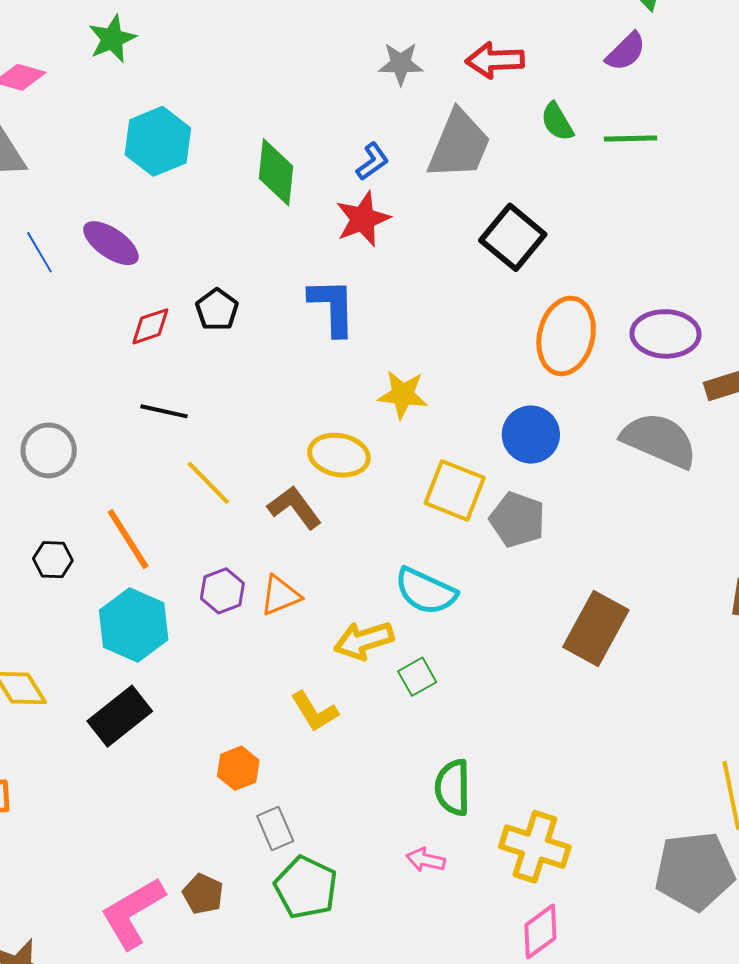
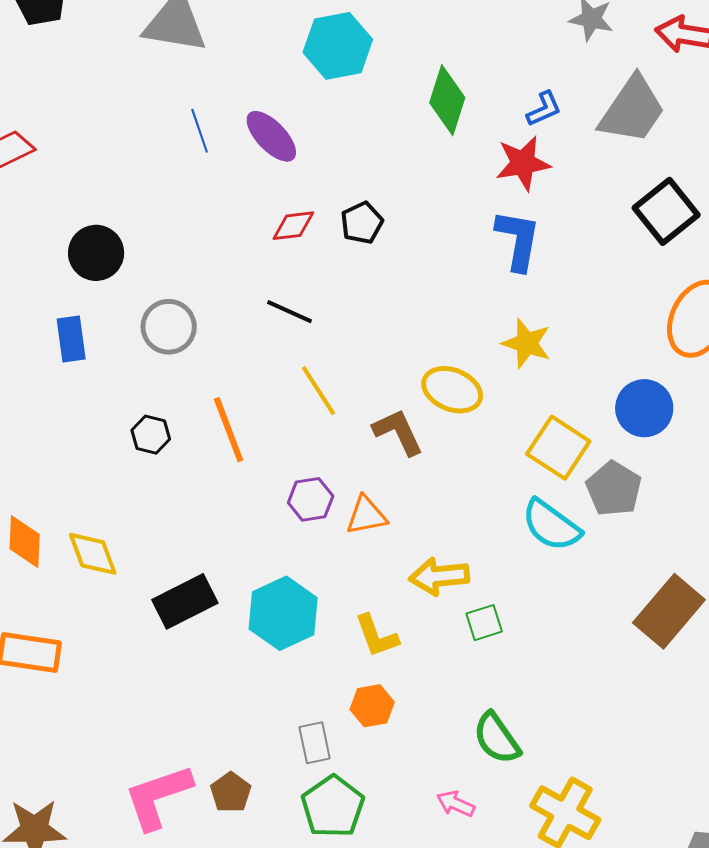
blue L-shape: (332, 307) -> (518, 240), moved
cyan semicircle: (426, 591) -> (551, 525), moved
cyan hexagon: (134, 625) -> (283, 613), moved
orange hexagon: (238, 768) -> (372, 706), moved
green semicircle: (453, 787) -> (497, 738), turned -46

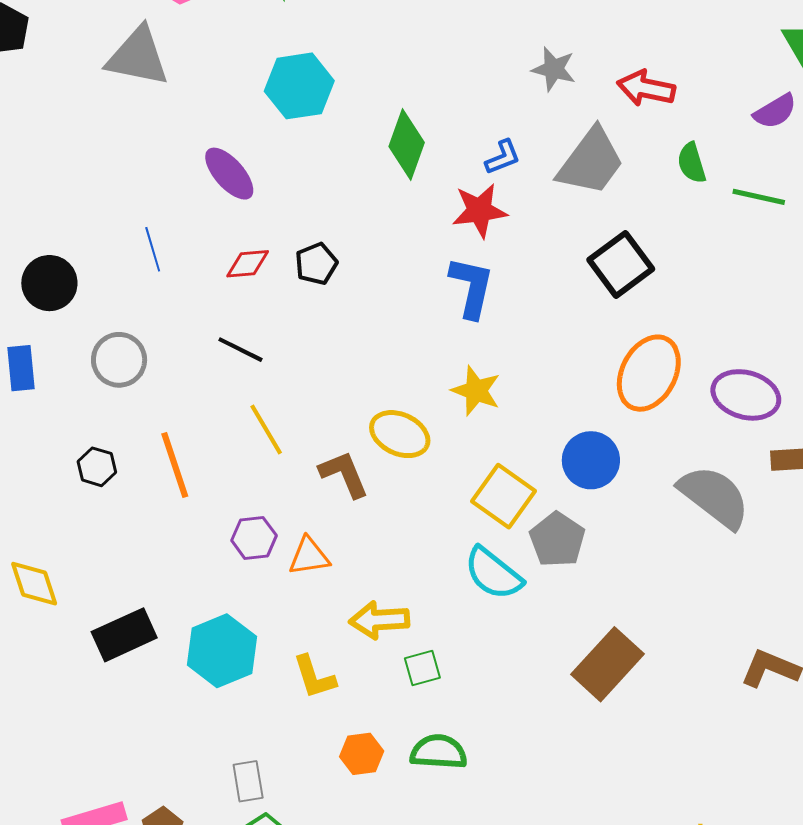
blue line: (200, 131) -> (153, 249), moved
orange hexagon: (372, 706) -> (362, 754), moved
green semicircle: (497, 738) -> (439, 752), moved, turned 126

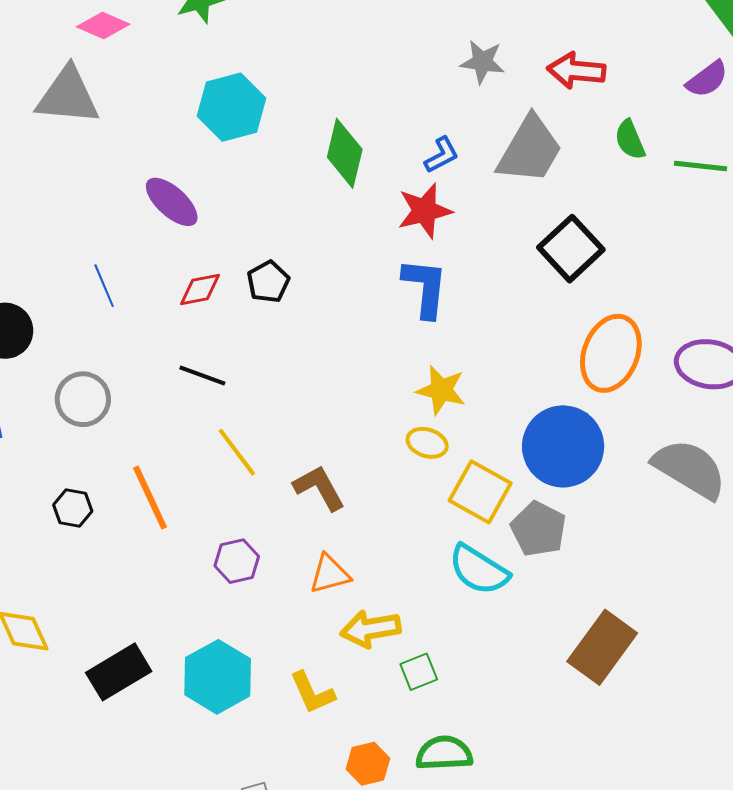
yellow ellipse: (400, 434) -> (427, 443), moved, size x0.7
blue circle: (591, 460) -> (563, 446), size x1.4
orange triangle: (309, 556) -> (330, 574), moved

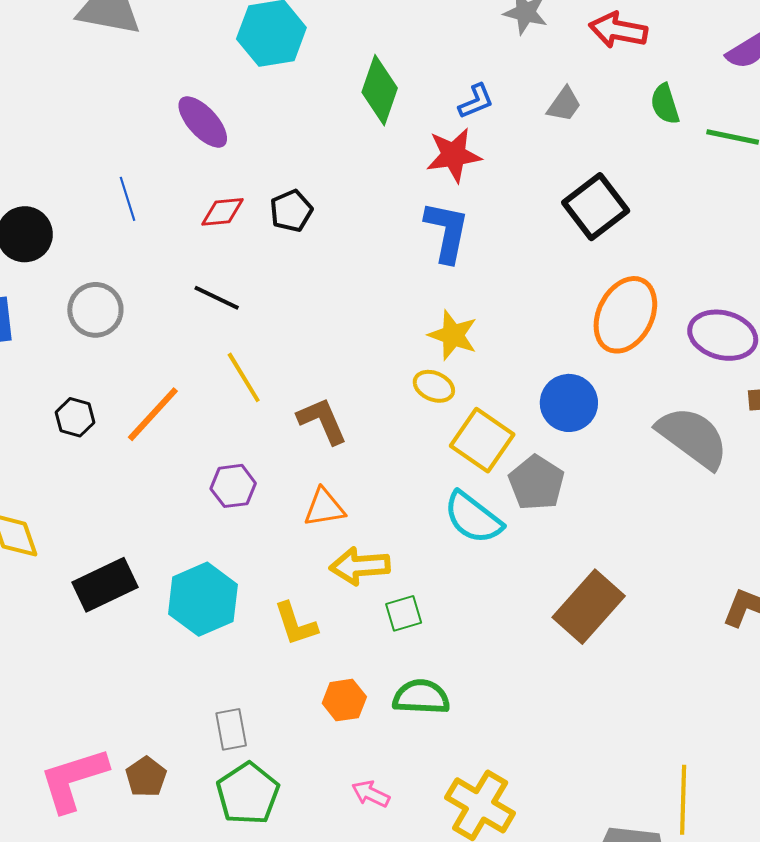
gray trapezoid: (530, 150) -> (564, 104), size x0.5
blue circle: (563, 446) -> (569, 403), size x0.7
orange line: (150, 498) -> (153, 414), turned 62

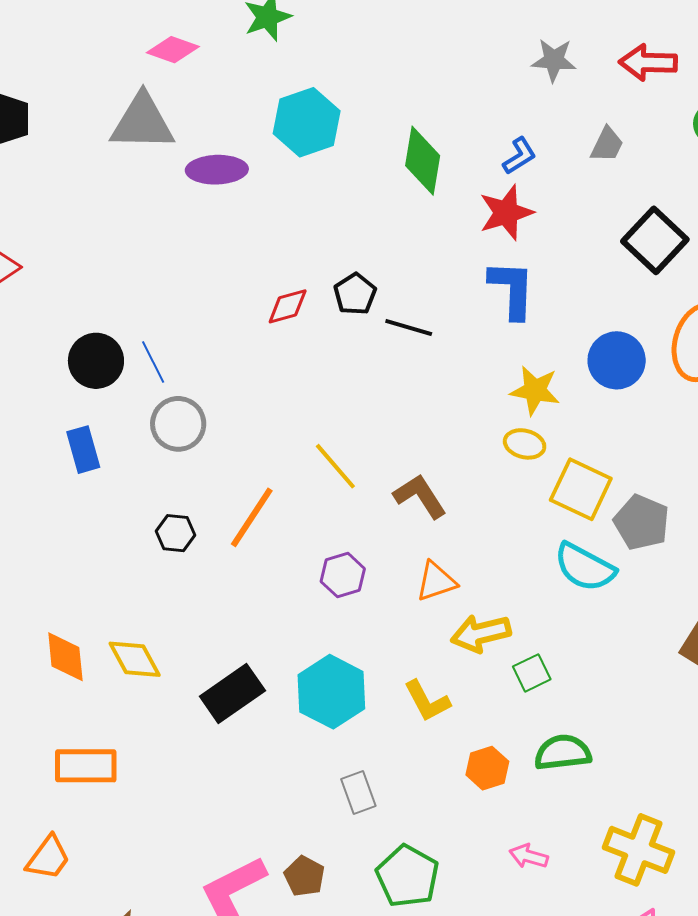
purple ellipse: (203, 122) -> (217, 170), moved, turned -40
blue line: (127, 199) -> (153, 362), moved
black line: (217, 298) -> (409, 327), moved
blue circle: (569, 403) -> (617, 360), moved
gray rectangle: (231, 729) -> (358, 793), moved

